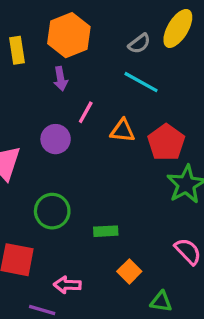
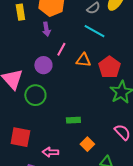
green circle: (52, 211) -> (35, 95), moved

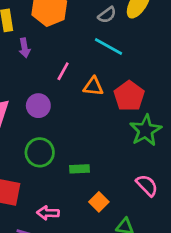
purple arrow: (46, 29) -> (25, 48), moved
purple circle: (43, 65) -> (38, 106), moved
green circle: (35, 95) -> (40, 152), moved

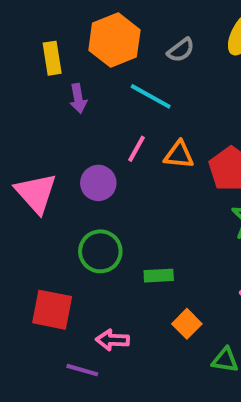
gray semicircle: (107, 15) -> (181, 50), moved
cyan line: (108, 46) -> (151, 96), moved
pink line: (63, 71) -> (137, 149), moved

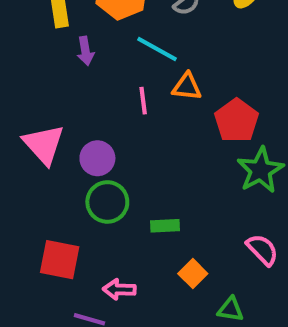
pink line: (137, 149) -> (143, 101), turned -36
orange triangle: (179, 155) -> (187, 87), moved
purple circle: (98, 183) -> (97, 158), moved

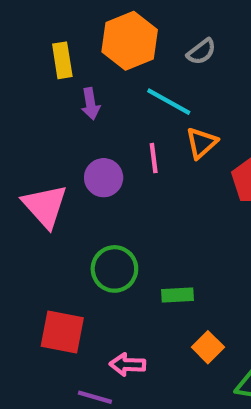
orange triangle: (187, 87) -> (201, 143), turned -48
purple circle: (97, 158) -> (104, 178), moved

